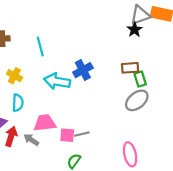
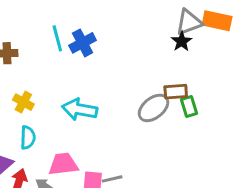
cyan line: (40, 46) -> (57, 38), moved
blue cross: (83, 70) -> (83, 43), moved
gray ellipse: (137, 100) -> (153, 108), moved

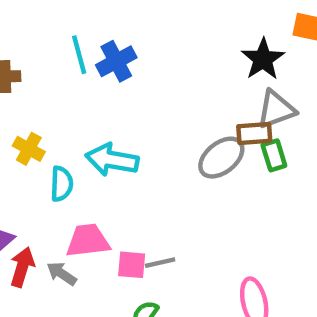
gray triangle: (189, 22) -> (276, 109), moved
black star: (182, 41) -> (263, 59), size x1.4
cyan semicircle: (28, 138) -> (62, 184), moved

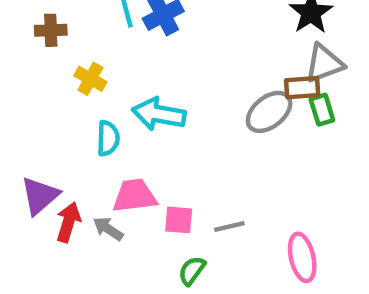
yellow cross: (29, 149) -> (90, 79), moved
gray line: (160, 263) -> (229, 227), moved

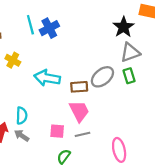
brown rectangle: (302, 88) -> (79, 87), moved
cyan semicircle: (108, 138) -> (22, 116), moved
pink trapezoid: (135, 196) -> (79, 111), moved, turned 70

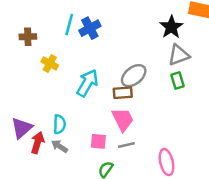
cyan line: (30, 25) -> (69, 25), turned 30
gray ellipse: (102, 77) -> (134, 76), moved
cyan arrow: (47, 78) -> (87, 83), turned 110

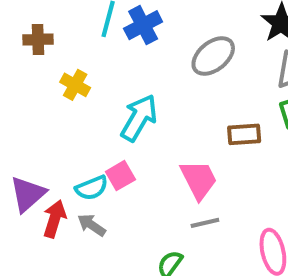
gray ellipse: (134, 76) -> (213, 56), moved
brown rectangle: (123, 93) -> (244, 134), moved
cyan semicircle: (59, 124) -> (92, 188), turned 66
pink square: (98, 141) -> (120, 176), moved, turned -35

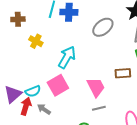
blue cross: (143, 25) -> (69, 12), turned 30
brown rectangle: (244, 134) -> (123, 73), moved
pink square: (120, 176) -> (58, 85), size x1.5
cyan semicircle: (92, 188) -> (33, 91), moved

